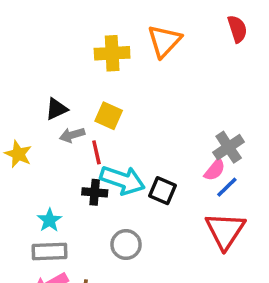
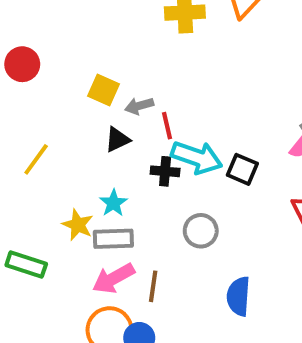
black triangle: (56, 109) -> (117, 140), moved
yellow square: (109, 116) -> (104, 90), moved
yellow star: (18, 154) -> (78, 225), moved

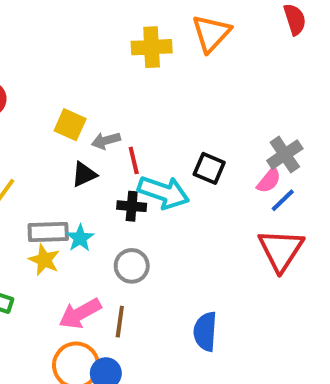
black square: (242, 169) -> (209, 168), moved
gray circle: (201, 231) -> (132, 266), moved
gray rectangle: (113, 239) -> (48, 232), moved

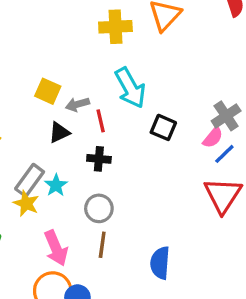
cyan arrow: (164, 192) -> (130, 88), moved, turned 42
gray rectangle: (48, 232) -> (30, 180), turned -52
pink arrow: (80, 314) -> (56, 248), turned -84
brown line: (120, 322) -> (102, 245), moved

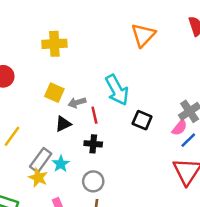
yellow cross: (115, 27) -> (54, 44), moved

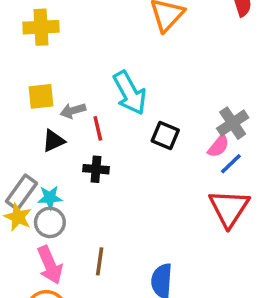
yellow square: (54, 93) -> (41, 96), turned -30
cyan star: (61, 164) -> (50, 198), turned 30
gray circle: (93, 181) -> (50, 222), moved

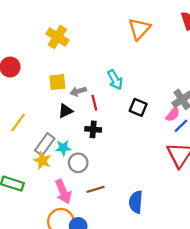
yellow cross: (41, 27) -> (57, 37), turned 35
cyan arrow: (130, 93) -> (115, 80), size x0.7
gray circle: (50, 222) -> (78, 163), moved
brown line: (100, 261) -> (95, 189), turned 66

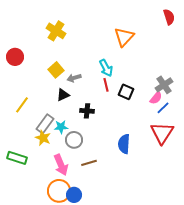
orange triangle: (139, 29) -> (124, 37), moved
yellow square: (57, 82) -> (56, 70), turned -35
red line: (94, 103) -> (106, 85), moved
blue semicircle: (136, 202) -> (124, 144), moved

